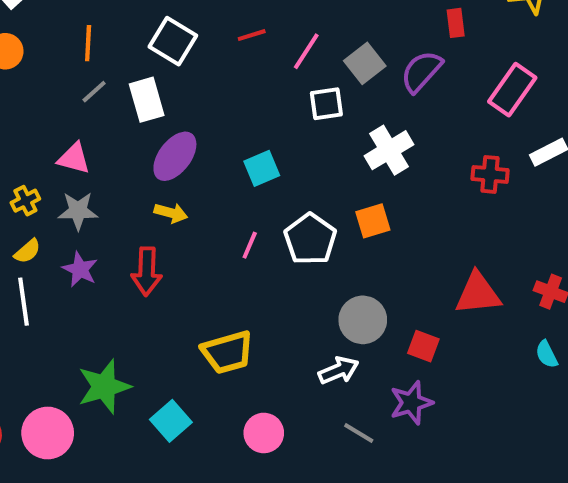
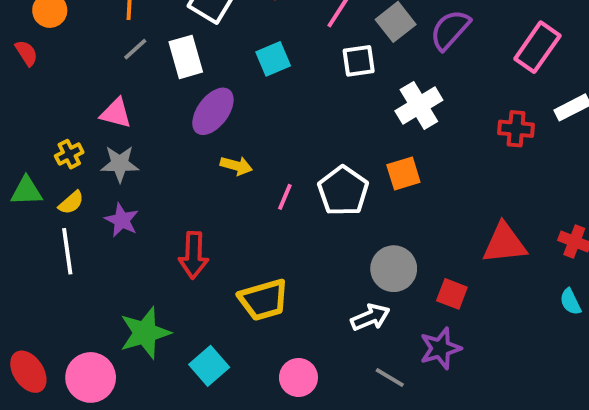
cyan square: (262, 168) -> (273, 59), moved
yellow arrow: (171, 213) -> (236, 166), moved
red arrow: (147, 271) -> (194, 255), moved

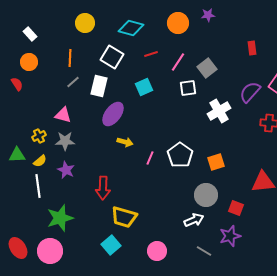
purple semicircle: (450, 30) -> (250, 92), moved
white rectangle: (186, 57) -> (99, 86), turned 30
orange square: (403, 173) -> (216, 162), moved
yellow trapezoid: (263, 300) -> (124, 217), moved, turned 32
green star: (145, 333) -> (60, 218), moved

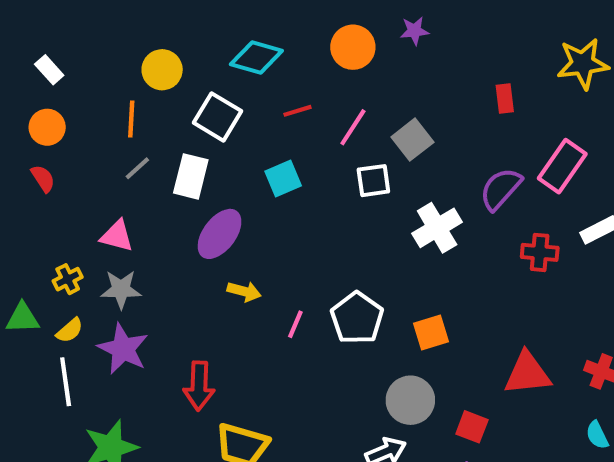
yellow circle: (85, 23) -> (162, 70), moved
red semicircle: (17, 84) -> (43, 179), moved
purple star: (66, 170) -> (123, 349), size x1.4

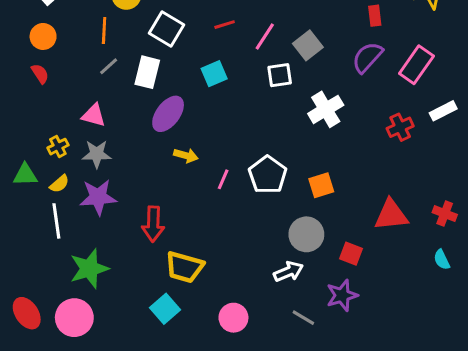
purple semicircle: (501, 189) -> (367, 57), moved
red cross: (540, 252) -> (400, 127), turned -30
purple star: (123, 349) -> (98, 197), turned -30

